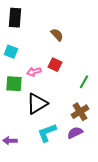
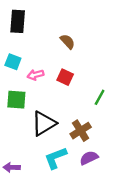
pink arrow: (34, 72) -> (35, 75), moved
brown cross: (80, 112) -> (81, 131), moved

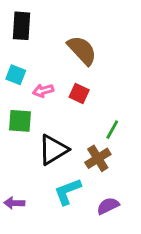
brown semicircle: (67, 42) -> (82, 50), size x1.6
green line: (100, 97) -> (112, 130), moved
purple semicircle: (89, 158) -> (108, 206), moved

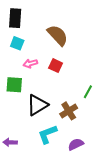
cyan square: (16, 75) -> (17, 43), moved
green line: (112, 130) -> (88, 92), moved

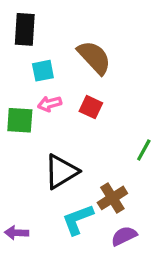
cyan square: (17, 43) -> (43, 71), moved, turned -32
green square: (14, 85) -> (20, 120), moved
brown cross: (69, 111) -> (112, 198), moved

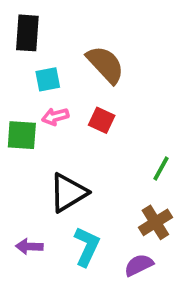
brown cross: (112, 198) -> (155, 222), moved
cyan L-shape: (78, 219) -> (87, 246), turned 136
purple arrow: (16, 233) -> (29, 246), moved

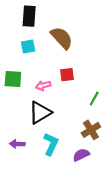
black rectangle: (27, 33) -> (29, 16), moved
pink arrow: (55, 116) -> (43, 85), moved
red square: (102, 120) -> (67, 75), moved, turned -32

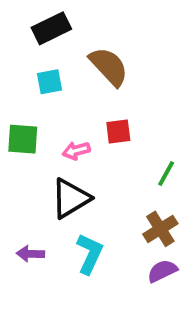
black rectangle: (29, 16) -> (51, 28), turned 60
purple semicircle: (81, 155) -> (162, 271), moved

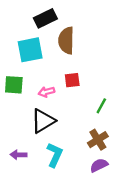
black rectangle: (51, 28) -> (45, 18), moved
brown semicircle: (109, 67) -> (66, 40), turned -136
cyan square: (50, 82) -> (30, 50), size x1.6

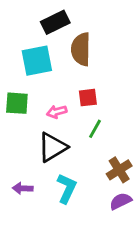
green line: (101, 106) -> (95, 129), moved

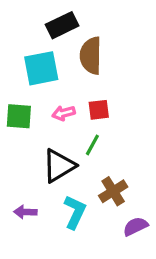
pink arrow: (57, 112) -> (64, 113), moved
green line: (95, 129) -> (92, 145), moved
brown cross: (119, 170) -> (113, 191), moved

